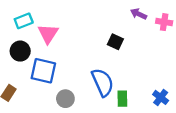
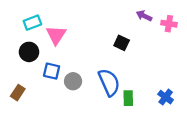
blue square: (43, 71) -> (52, 71), size x0.7
gray circle: (65, 99) -> (73, 81), moved

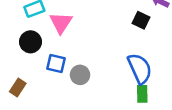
black square: (122, 43) -> (141, 20), moved
blue semicircle: (109, 82) -> (140, 69), moved

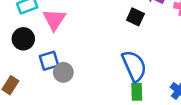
blue square: (56, 63) -> (49, 61), turned -30
gray circle: (80, 75) -> (63, 72), moved

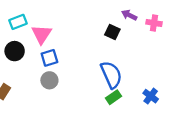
blue square: (49, 61) -> (49, 58), moved
green rectangle: (137, 92) -> (114, 97), turned 56

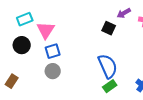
purple arrow: (129, 15) -> (124, 13), turned -56

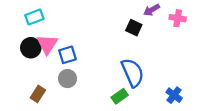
pink triangle: (46, 30) -> (47, 44), moved
brown rectangle: (12, 81) -> (38, 94), moved
green rectangle: (110, 86) -> (120, 96), moved

